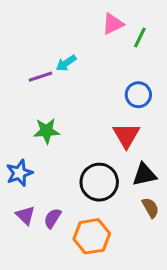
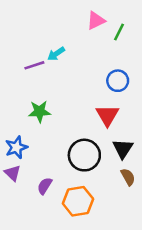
black triangle: (144, 175) -> (123, 149), turned -45
purple triangle: (25, 215) -> (13, 173), moved

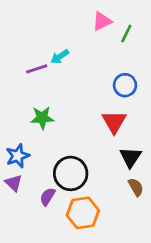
black circle: (84, 155) -> (71, 173), moved

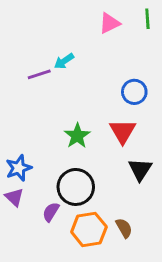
green line: (126, 34) -> (147, 19), moved, turned -30
green star: (42, 118) -> (77, 136), moved, turned -30
brown semicircle: (136, 187) -> (124, 228), moved

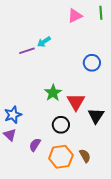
red triangle: (123, 131) -> (76, 102), moved
black circle: (76, 187) -> (61, 125), moved, size x0.7

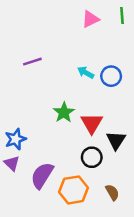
cyan arrow: (44, 42) -> (86, 72), moved, turned 64
black circle: (61, 125) -> (92, 157), moved
purple semicircle: (35, 145) -> (42, 175), size x1.6
brown semicircle: (85, 156) -> (112, 192), moved

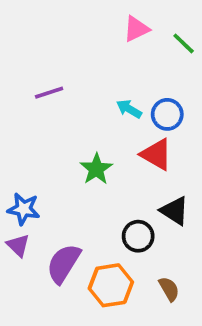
green line: (122, 16) -> (184, 43), moved, turned -42
red triangle: (92, 123) -> (156, 154), moved, turned -30
blue star: (15, 139) -> (24, 209), turned 30
black triangle: (116, 140) -> (174, 211), turned -30

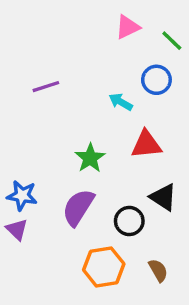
blue circle: (167, 114) -> (156, 80), moved
red triangle: (156, 154) -> (146, 144), turned -36
purple semicircle: (64, 263) -> (78, 207), moved

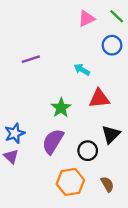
green line: (172, 41) -> (117, 16), moved
blue circle: (156, 80) -> (112, 45), moved
blue star: (22, 195) -> (15, 133), turned -30
black triangle: (163, 197) -> (111, 134), turned 42

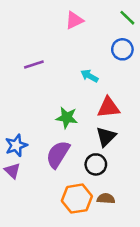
pink triangle: (87, 19) -> (74, 20), moved
green star: (61, 108) -> (67, 118), turned -30
black triangle: (111, 134) -> (106, 137), moved
brown semicircle: (107, 184) -> (106, 199), moved, turned -56

